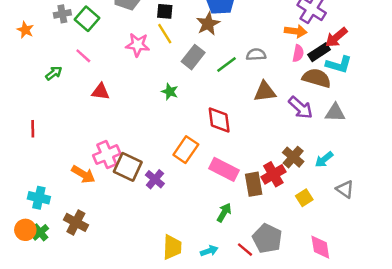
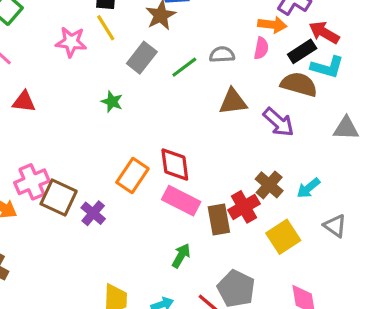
red arrow: (336, 37) -> (324, 33), turned 70
pink semicircle: (298, 53) -> (261, 48), moved
gray triangle: (335, 113) -> (346, 128), moved
red diamond: (219, 120) -> (175, 164), moved
yellow square: (304, 198) -> (283, 237), size x1.5

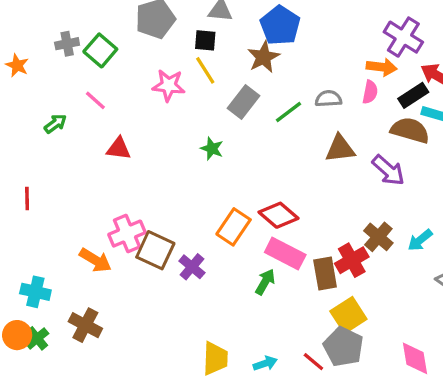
red diamond: (175, 164) -> (278, 215), turned -42
yellow square: (283, 237) -> (348, 315), moved
green arrow: (181, 256) -> (265, 282), moved

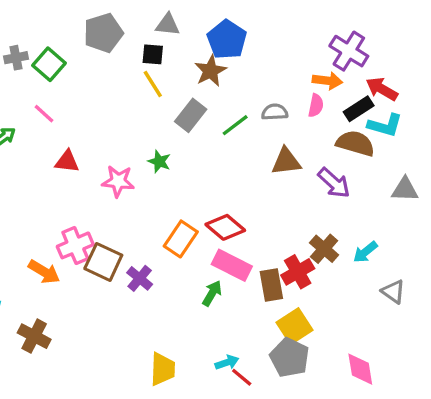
pink star: (169, 85) -> (118, 181), moved
red line: (313, 362) -> (242, 377), moved
cyan arrow: (265, 363) -> (227, 362), moved

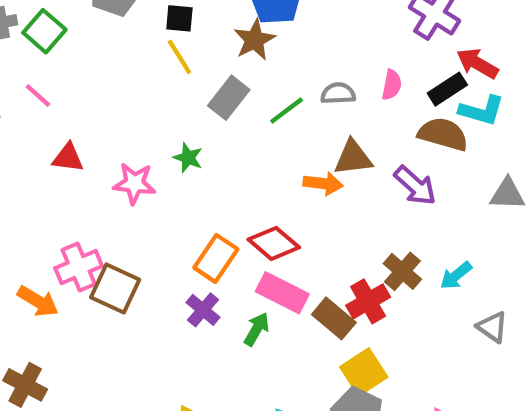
orange arrow: (327, 81) -> (323, 183), moved
purple cross: (140, 278) -> (203, 310), moved
brown rectangle: (271, 285) -> (334, 318), turned -40

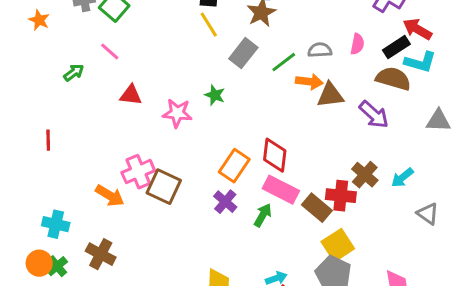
orange arrow: (323, 183) -> (309, 82), moved
red diamond: (274, 243) -> (275, 155), turned 56
red cross: (368, 301) -> (341, 196), turned 36

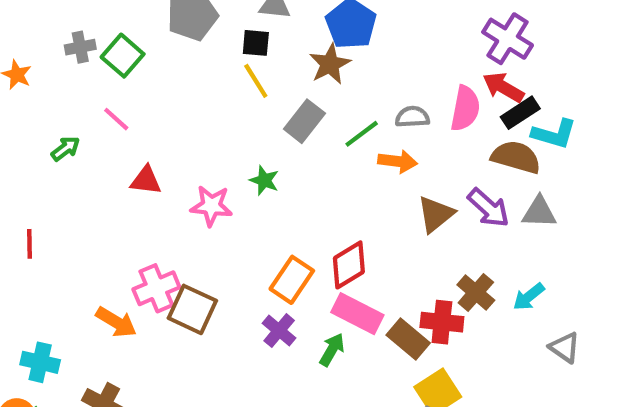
red arrow: (417, 29) -> (503, 87), moved
pink semicircle: (357, 44) -> (465, 108), size x1.5
brown triangle: (330, 95) -> (436, 214), moved, turned -32
gray triangle: (438, 121) -> (539, 212), moved
red diamond: (275, 155) -> (349, 265), turned 52

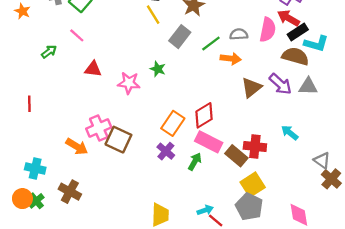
brown cross: (476, 292) -> (331, 179), moved
cyan arrow: (529, 297) -> (290, 133), moved, turned 78

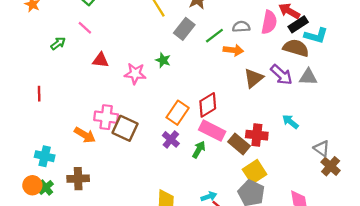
pink cross: (99, 128) -> (106, 117), turned 30
brown cross: (70, 192) -> (78, 179), turned -30

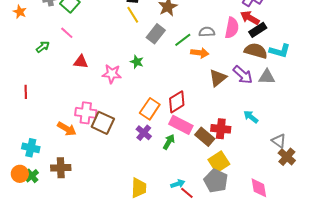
cyan L-shape: (316, 36) -> (280, 51), moved

